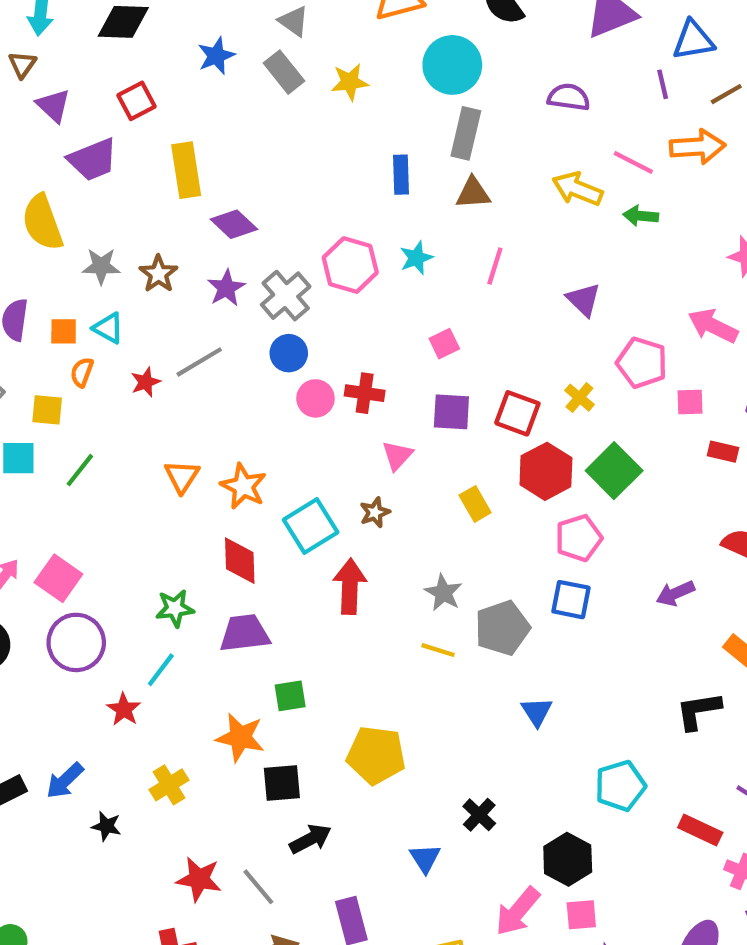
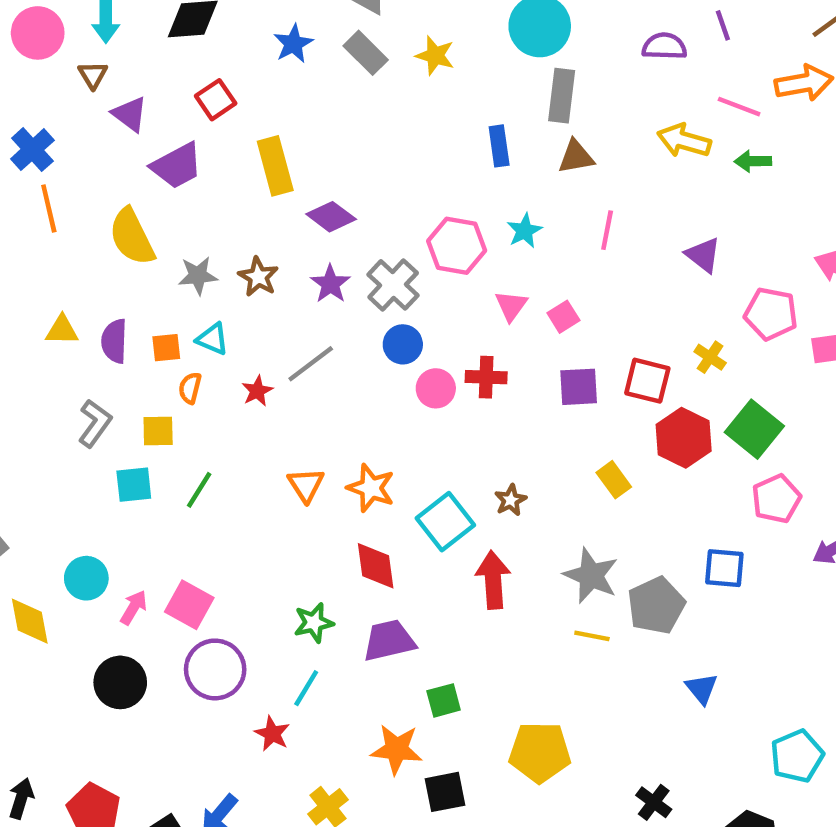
yellow star: (350, 82) -> (435, 56), turned 30
purple line: (663, 84) -> (723, 25), moved
pink triangle: (397, 455) -> (511, 306), moved
pink pentagon: (579, 538) -> (776, 499), moved
gray star: (443, 593) -> (591, 576), size x1.4

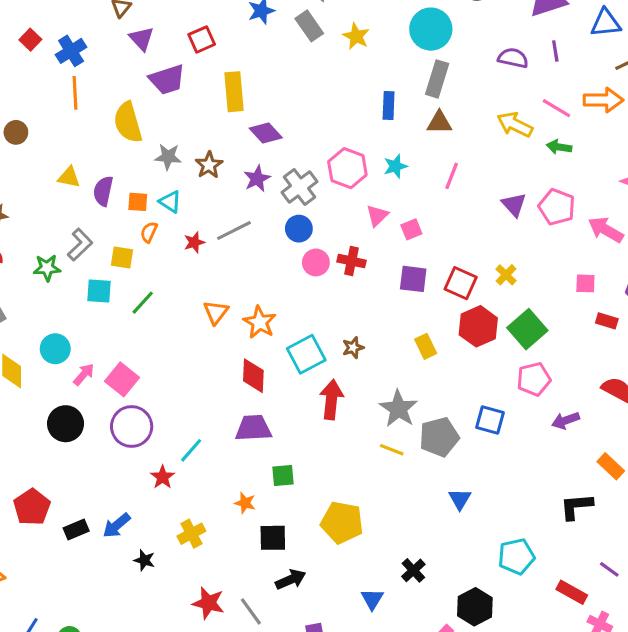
pink pentagon: (771, 314) -> (557, 207), moved
green star: (314, 623) -> (47, 268), moved
orange star: (396, 749) -> (245, 503), size x0.6

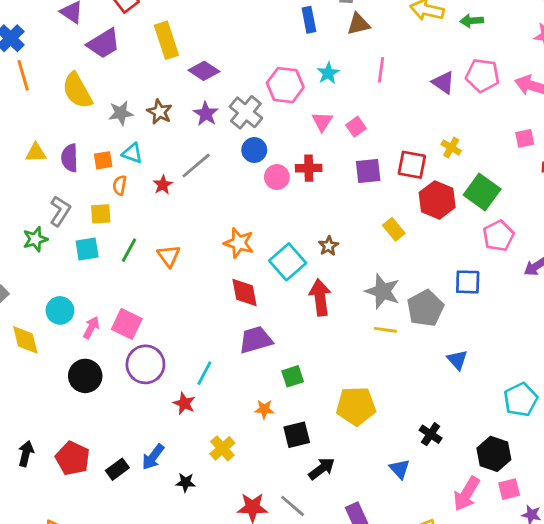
orange triangle: (216, 312) -> (169, 256), moved

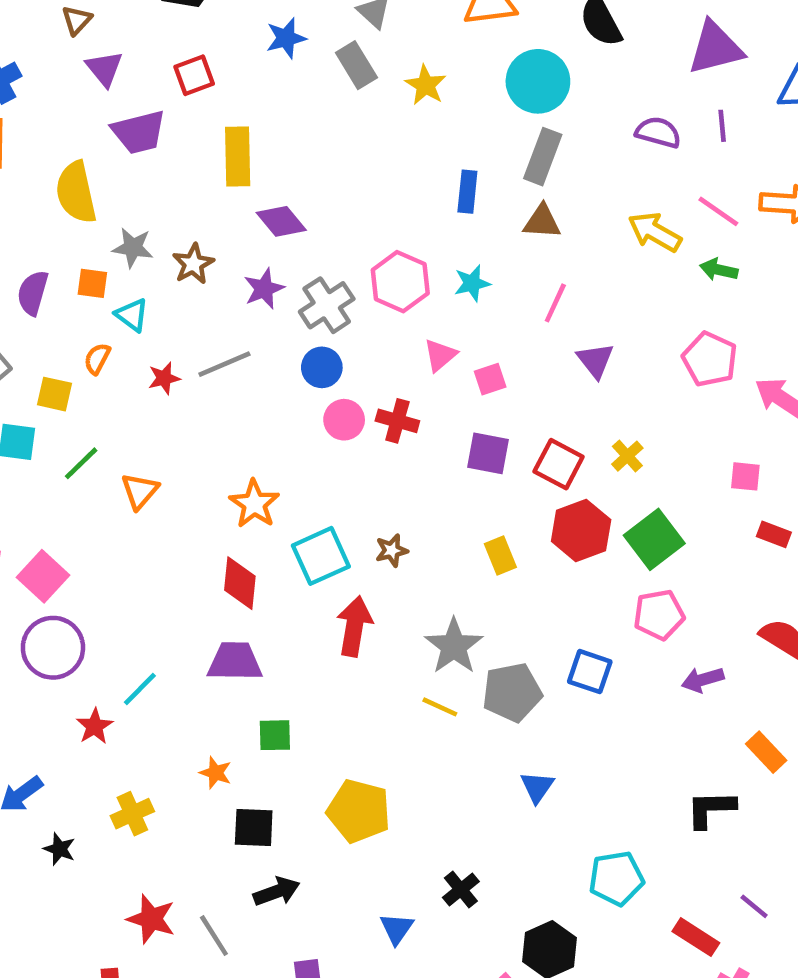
purple triangle: (443, 82) -> (595, 360), moved
orange square: (103, 160) -> (92, 283), moved

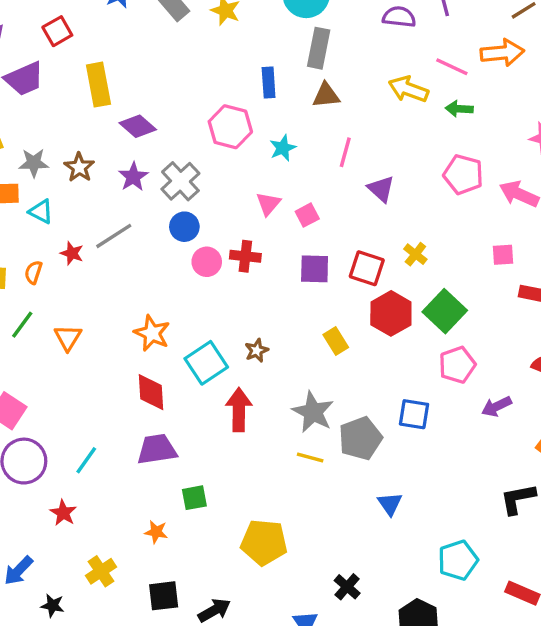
pink hexagon: (400, 282) -> (230, 127), moved
orange semicircle: (97, 359) -> (33, 272), moved
red star: (164, 378) -> (72, 253), turned -30
cyan line: (140, 689) -> (86, 460), moved
black square: (254, 828) -> (164, 596), moved

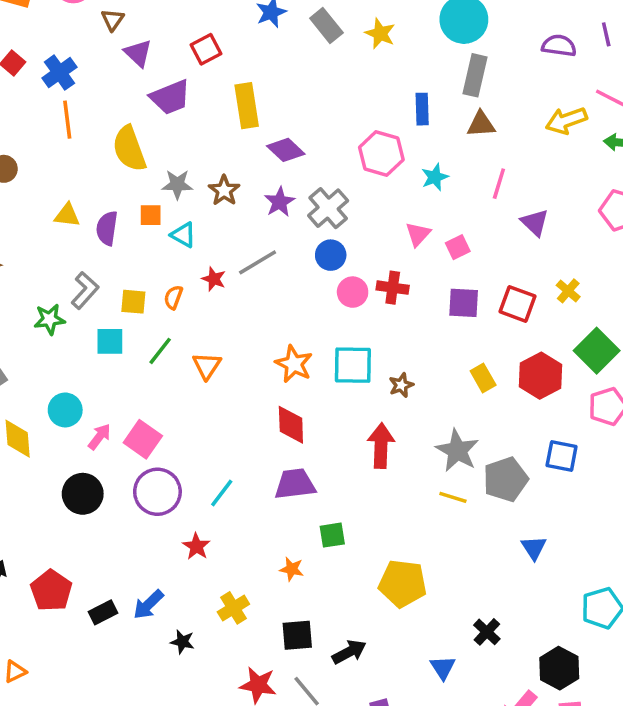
yellow arrow: (408, 89) -> (566, 121), turned -42
red hexagon: (391, 313) -> (541, 376), moved
cyan square: (206, 363) -> (353, 365), moved, turned 33

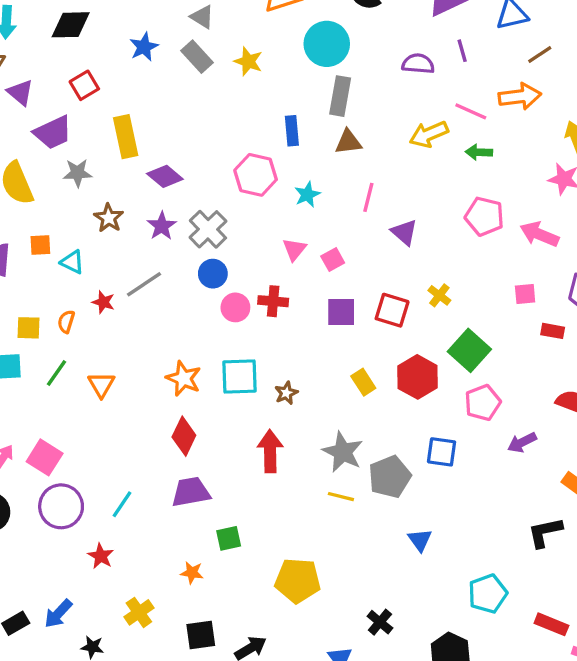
gray star: (177, 184) -> (77, 173), moved
red diamond: (291, 425) -> (184, 436), turned 30

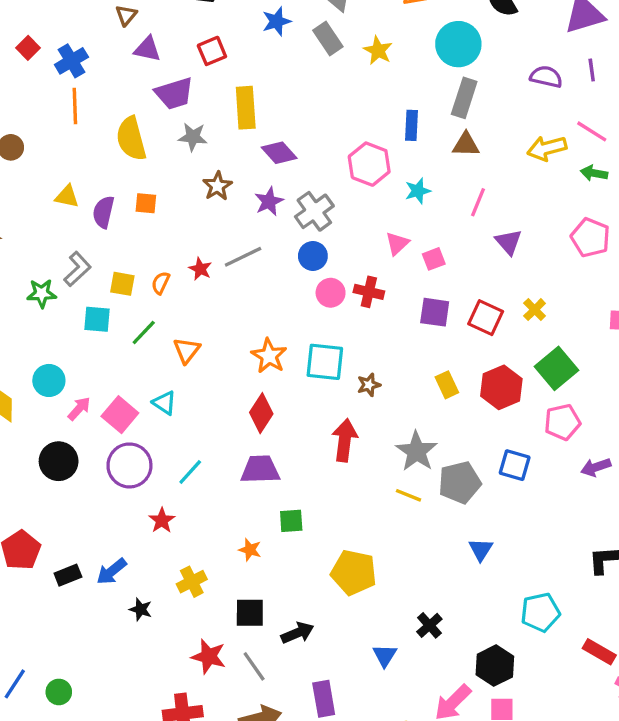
purple triangle: (20, 92) -> (147, 49), turned -36
cyan triangle: (72, 262) -> (164, 403), moved

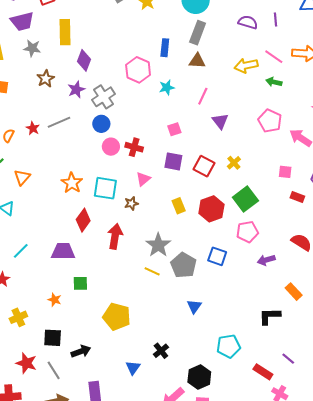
purple diamond: (279, 153) -> (84, 60), turned 60
pink triangle: (397, 243) -> (143, 179), moved
red diamond: (261, 413) -> (83, 220), moved
gray pentagon: (460, 482) -> (183, 265), turned -30

